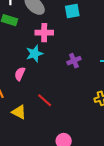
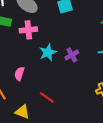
pink cross: (44, 33) -> (28, 30), moved
cyan star: (34, 54) -> (48, 52), moved

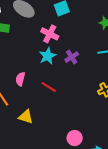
pink cross: (28, 30) -> (50, 34), moved, turned 36
red line: (47, 97) -> (49, 87), moved

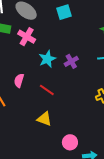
pink cross: (50, 34) -> (27, 37), moved
yellow triangle: (26, 117) -> (44, 119), moved

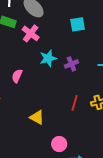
cyan square: (64, 12) -> (78, 24), moved
red line: (47, 90) -> (75, 103), moved, turned 63

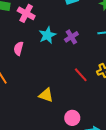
pink semicircle: (17, 76) -> (19, 48), moved
red line: (75, 103) -> (81, 75), turned -49

